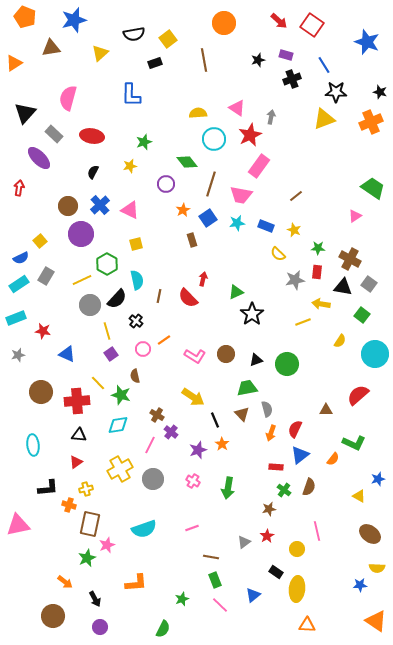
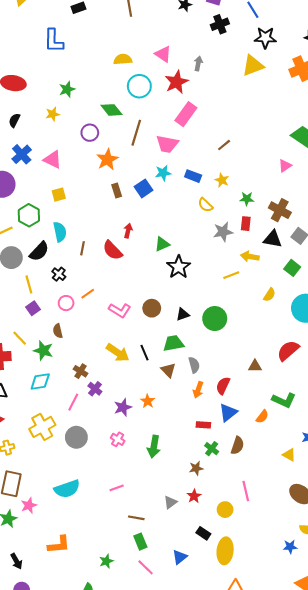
orange star: (183, 210) -> (107, 160), size x1.5
blue square: (208, 218) -> (143, 188), moved
black line: (215, 420) -> (145, 353), moved

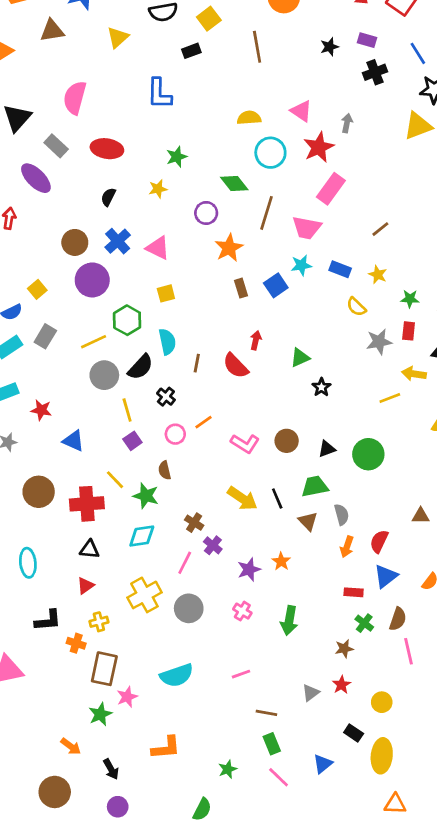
black star: (179, 267) -> (321, 387), size x0.6
pink line: (246, 491) -> (409, 651), moved

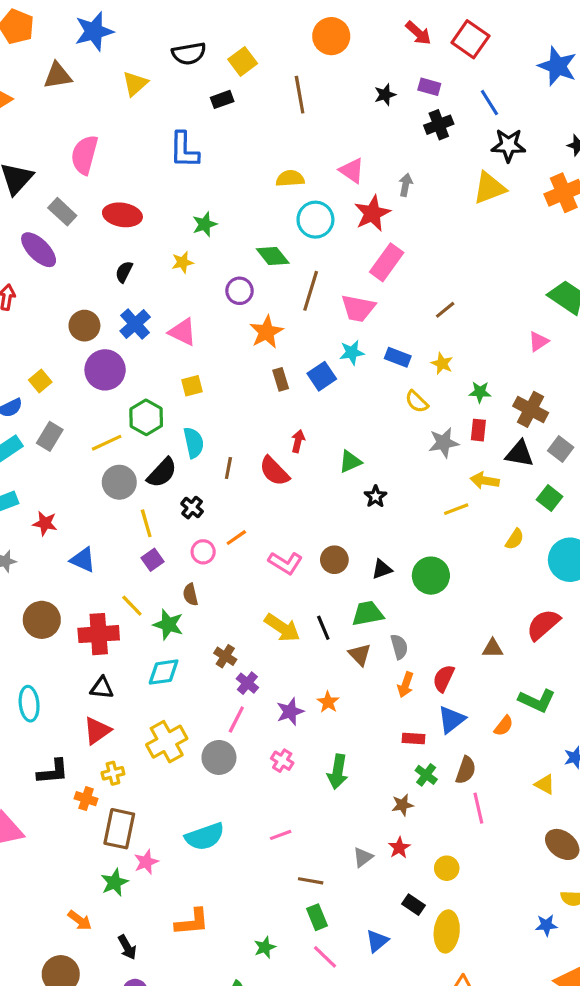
pink line: (185, 563) -> (236, 719), moved
red triangle: (86, 586) -> (97, 731), size x1.4

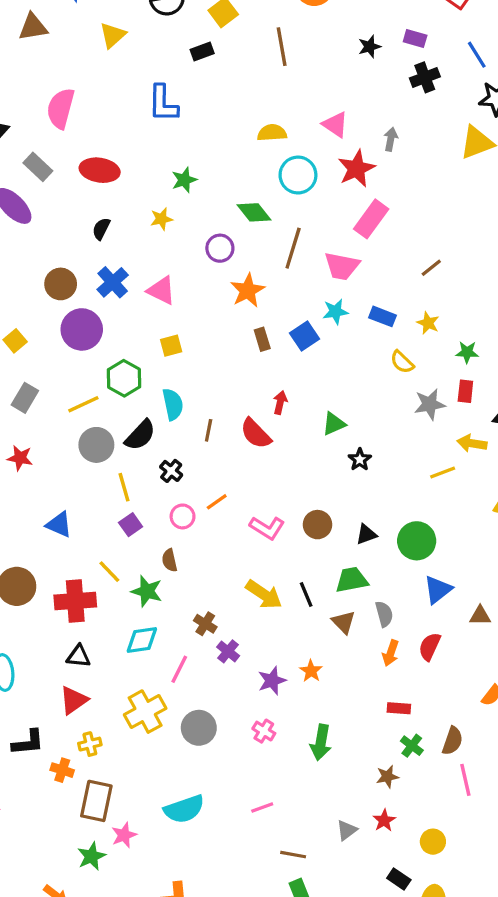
red star: (45, 523) -> (20, 458), moved
pink line: (236, 719) -> (179, 669), moved
blue triangle: (451, 719) -> (438, 590), moved

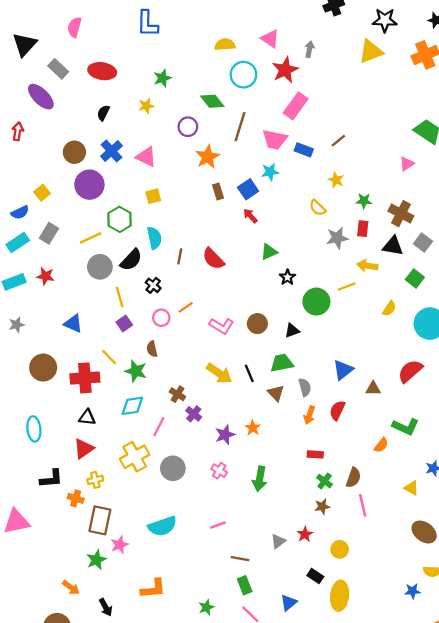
pink semicircle: (61, 108) -> (74, 27), size x0.7
blue rectangle: (383, 316) -> (304, 150), moved
red arrow: (280, 403) -> (250, 216), moved, turned -56
green circle: (417, 541) -> (316, 302), moved
brown star: (387, 777) -> (322, 507), moved

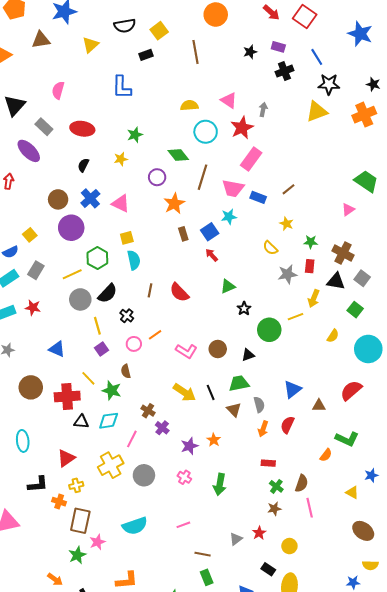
cyan semicircle: (154, 238) -> (134, 260), moved
yellow arrow: (367, 266) -> (314, 298), turned -78
black triangle: (87, 417) -> (81, 422), moved

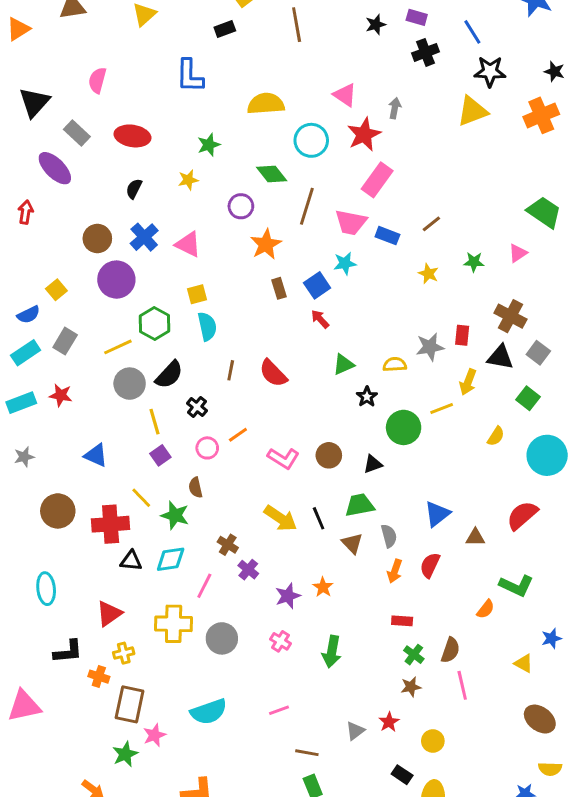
yellow semicircle: (189, 105) -> (266, 104), moved, size x1.4
green star: (311, 242) -> (474, 262), moved
yellow semicircle: (270, 248) -> (395, 364), moved, turned 133
yellow cross: (111, 465) -> (174, 624), turned 30

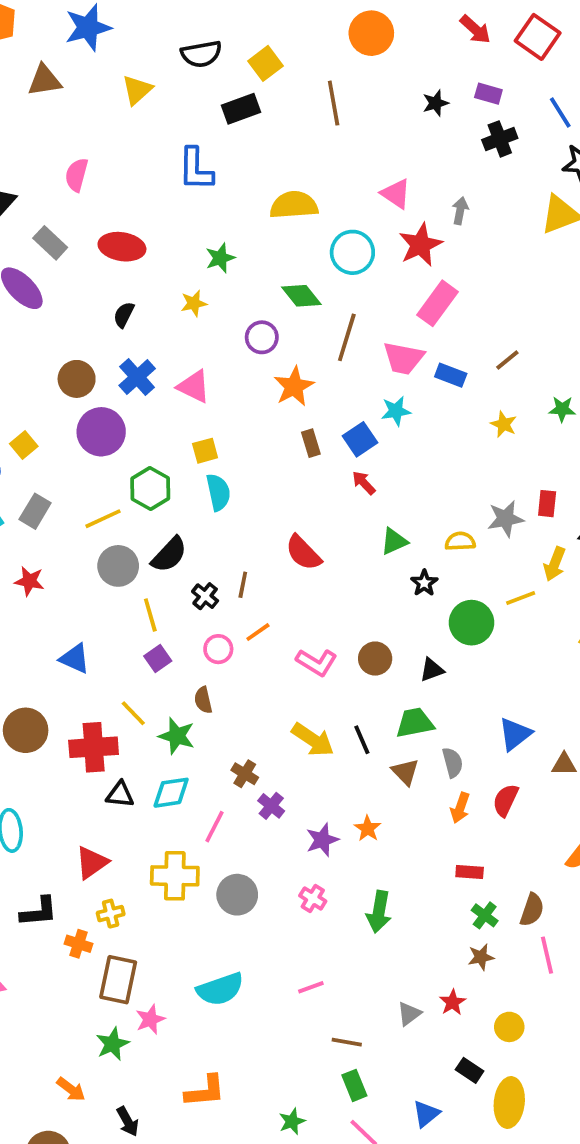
black rectangle: (225, 29) -> (241, 109), size x1.4
brown line: (231, 370) -> (243, 585), moved

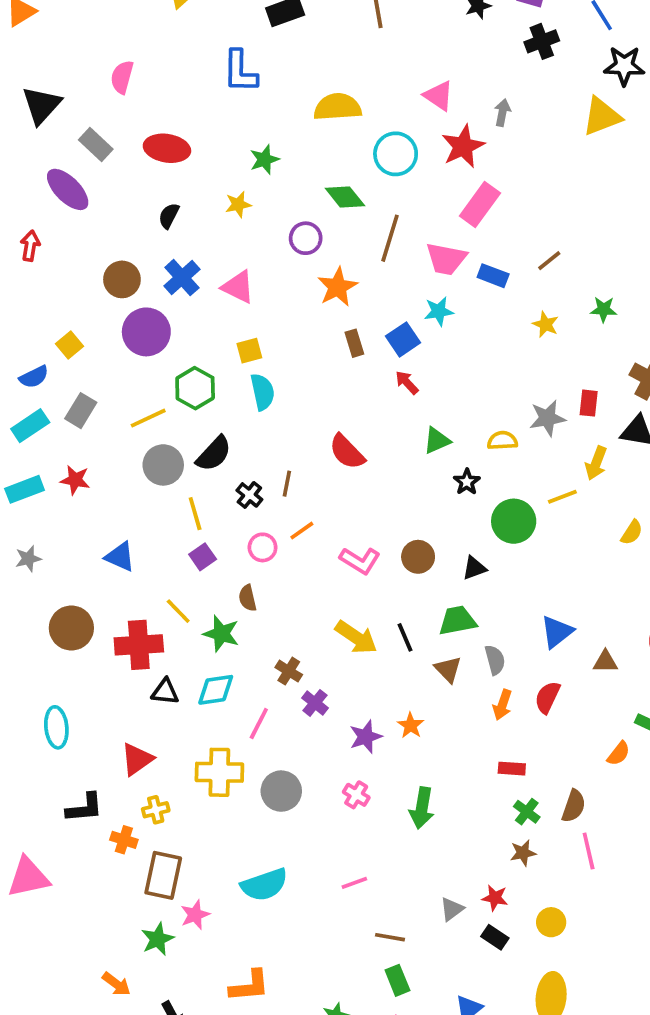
red star: (453, 1002) -> (495, 898), turned -30
black rectangle: (470, 1070) -> (495, 937), moved

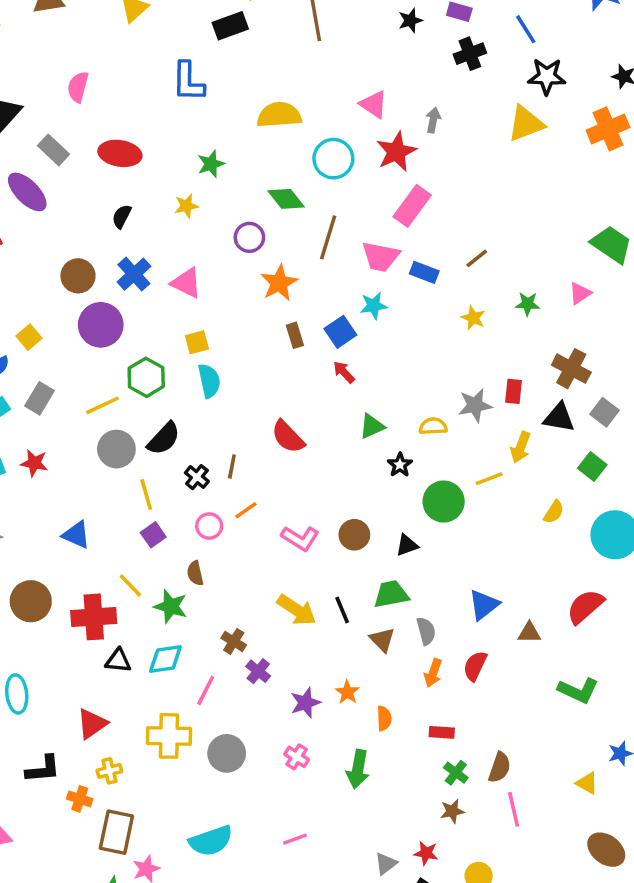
orange semicircle: (619, 754) -> (384, 718), moved, turned -40

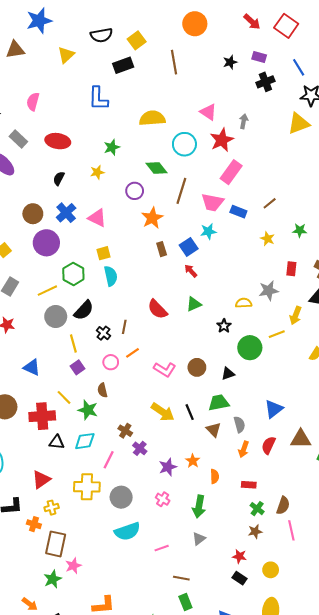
red rectangle: (514, 391) -> (291, 269), moved
green triangle: (372, 426) -> (194, 304), moved
brown triangle: (529, 633) -> (301, 439), moved, size x1.5
cyan semicircle: (211, 841) -> (127, 531), moved
gray triangle: (386, 864) -> (199, 539), moved

